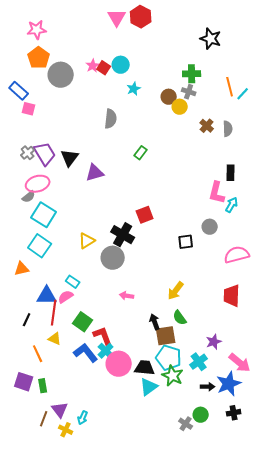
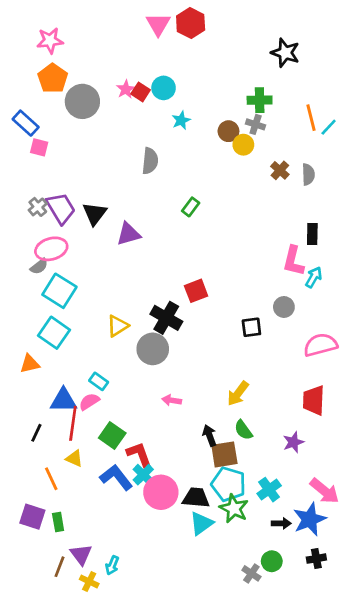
purple star: (214, 342) -> (293, 442), moved

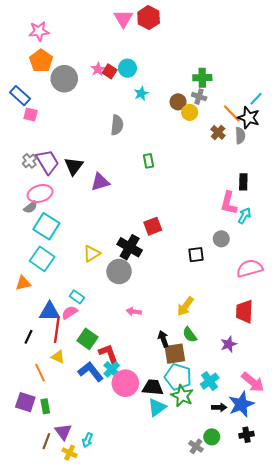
black star: (285, 53) -> (249, 118), moved
orange line: (311, 118) -> (232, 113), moved, turned -30
green rectangle: (191, 207) -> (149, 161), turned -48

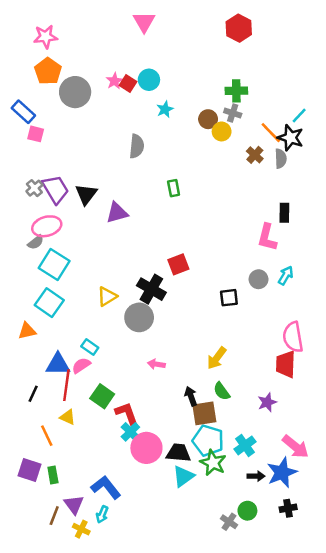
red hexagon: (149, 18) -> (239, 28), moved
cyan arrow: (244, 216) -> (286, 276), moved
pink semicircle: (250, 268) -> (293, 337), moved, turned -85
blue L-shape: (91, 372) -> (106, 487), moved

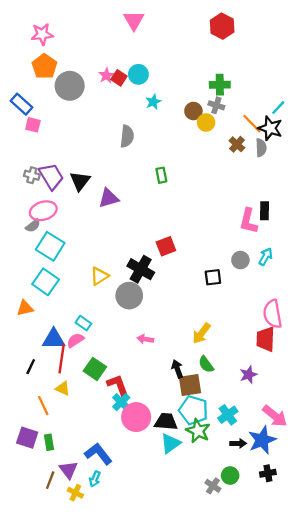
gray cross: (34, 188) -> (32, 175), turned -35
black rectangle: (284, 213) -> (264, 211), moved

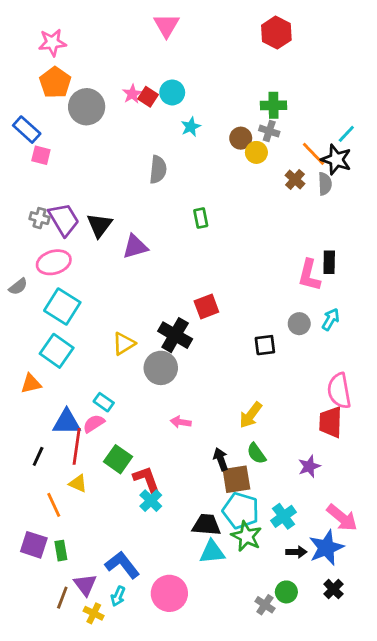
gray semicircle: (33, 226) -> (18, 287), moved
pink circle: (136, 417) -> (169, 593), moved
cyan triangle: (171, 443) -> (212, 552), turned 30
black cross: (268, 473) -> (333, 589), turned -35

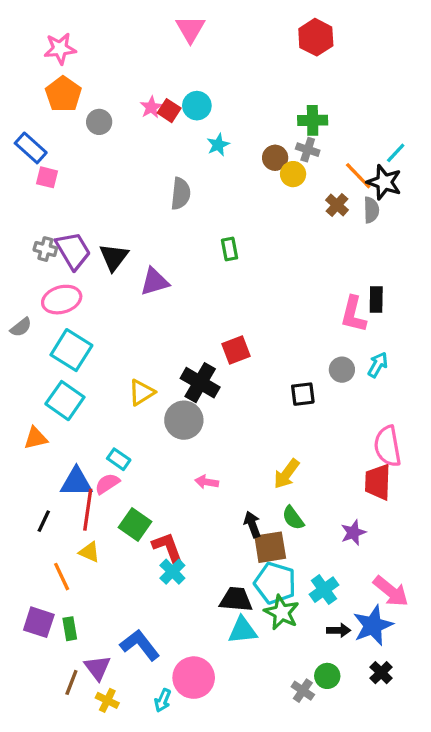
gray circle: (87, 107) -> (99, 122), size x0.6
cyan arrow: (118, 596) -> (163, 700), moved

